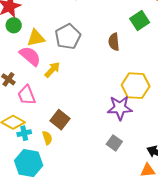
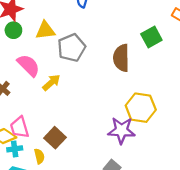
yellow triangle: (36, 38) -> (45, 30), moved
brown semicircle: (114, 42) -> (121, 58), size x1.4
pink trapezoid: (27, 95) -> (20, 127), moved

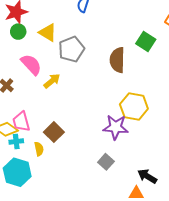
yellow triangle: (45, 30) -> (48, 33), turned 36
green square: (151, 37) -> (146, 41), turned -30

